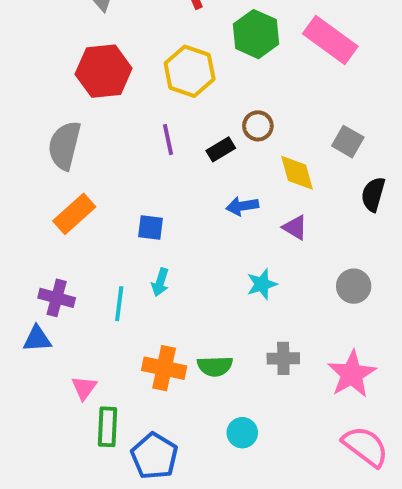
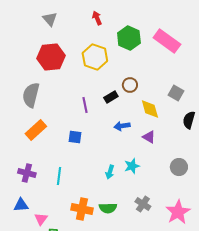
purple line: (168, 140) -> (85, 105), moved
cyan arrow: (160, 282) -> (110, 172), moved
blue triangle: (37, 339) -> (21, 205), moved
gray cross: (283, 358) -> (143, 204), turned 35

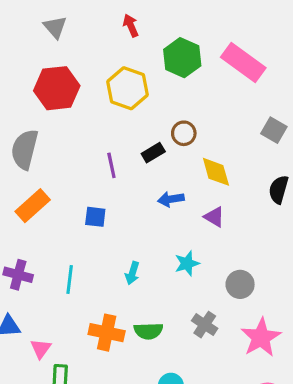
gray square: (176, 93) -> (274, 130), moved
gray circle: (179, 167) -> (240, 284), moved
cyan arrow: (110, 172) -> (132, 273), moved

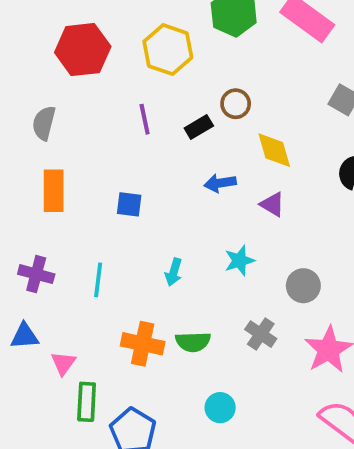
gray semicircle: (25, 149) -> (44, 123), size x0.7
purple line: (111, 165) -> (145, 119), moved
orange rectangle: (33, 206) -> (54, 191), turned -48

